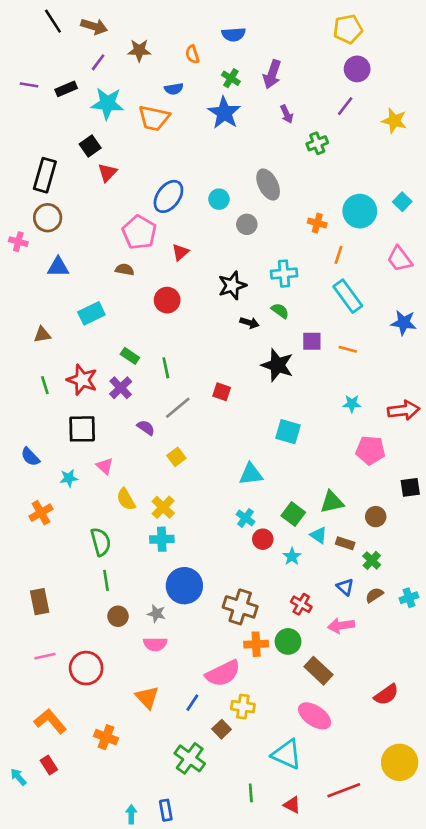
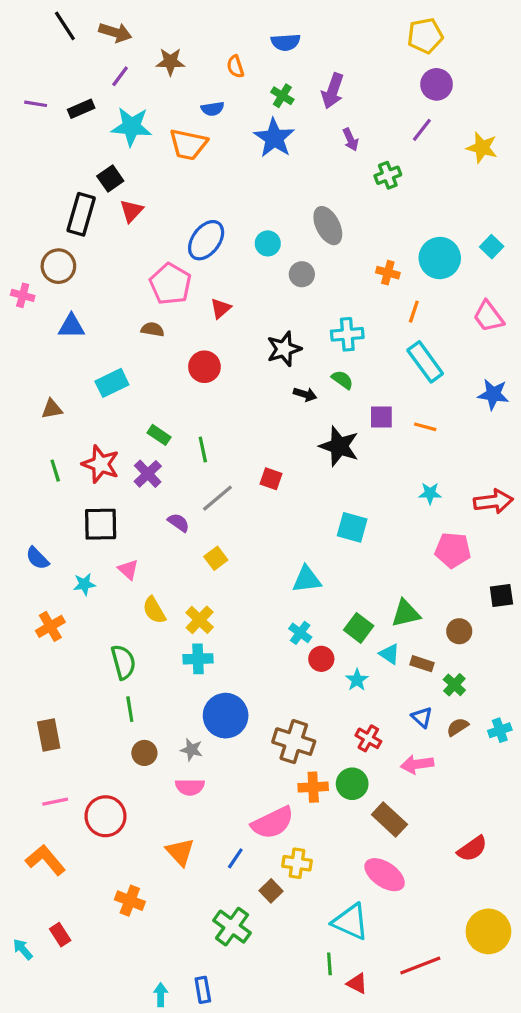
black rectangle: (45, 175) -> (81, 214), moved
orange L-shape: (50, 721) -> (45, 860), moved
green line: (251, 793) -> (329, 964), moved

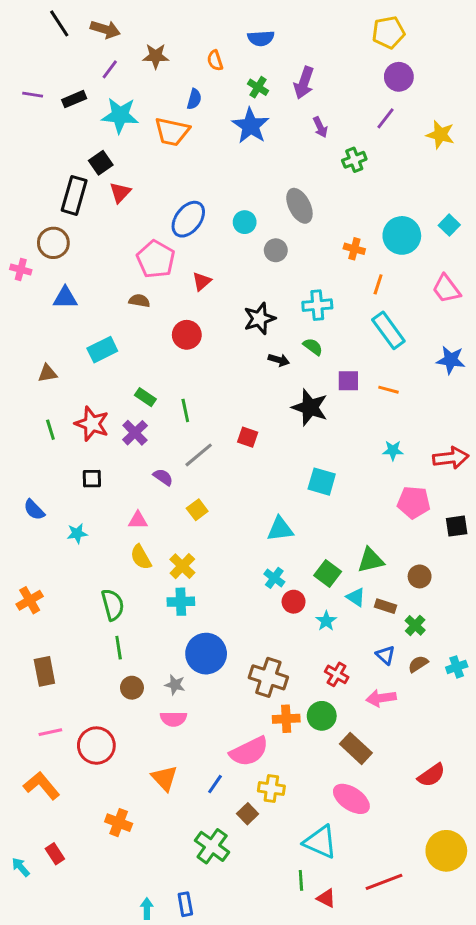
blue semicircle: (213, 109) -> (194, 99), turned -66
black square: (101, 524) -> (92, 479), size x0.6
pink triangle: (128, 570) -> (138, 520), moved, turned -42
black square: (501, 596) -> (457, 526), moved
orange cross: (50, 626) -> (30, 600), moved

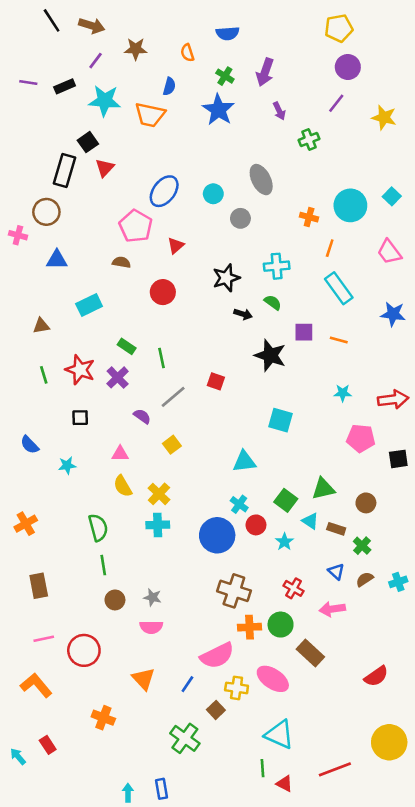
blue circle: (206, 654) -> (217, 535), moved
pink ellipse: (351, 799) -> (273, 679), moved

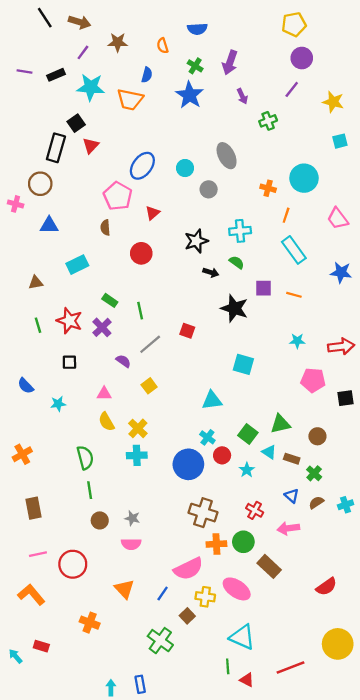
cyan square: (392, 196) -> (340, 141), moved, turned 32
brown semicircle: (121, 262) -> (105, 228), turned -104
red rectangle: (48, 745) -> (41, 646), turned -40

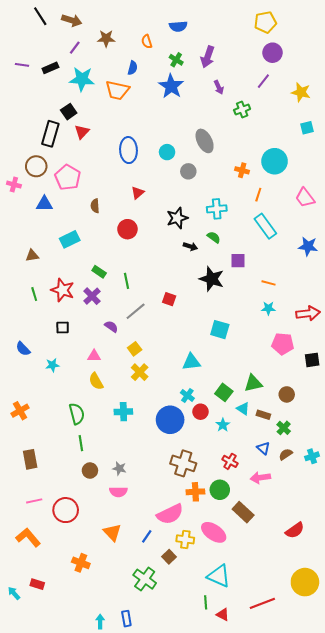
blue ellipse: (142, 166) -> (128, 150), turned -40
pink pentagon: (118, 196) -> (68, 177), moved
orange line: (294, 295) -> (268, 283), moved
yellow cross: (138, 428) -> (140, 372), moved

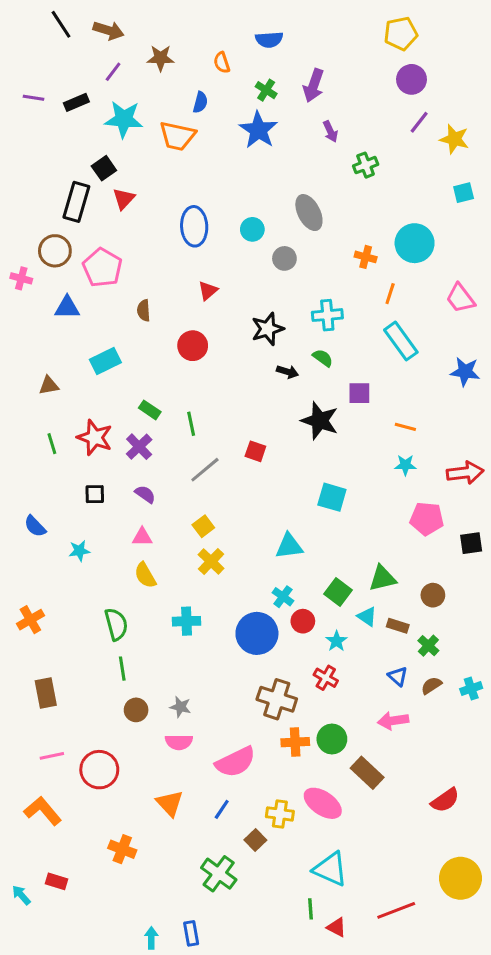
purple line: (263, 81) -> (419, 122), moved
purple semicircle: (111, 327) -> (145, 494), moved
red cross: (230, 461) -> (326, 678), moved
pink semicircle: (170, 514) -> (236, 762), moved

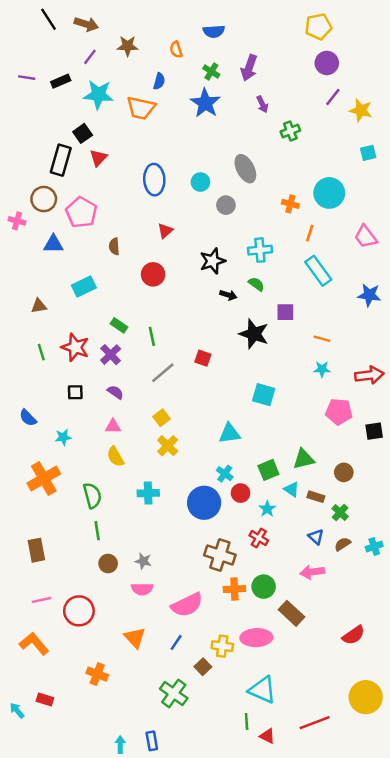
green square: (338, 592) -> (268, 470), turned 30
orange cross: (30, 620) -> (44, 478), moved, size x1.5
pink ellipse: (323, 803) -> (256, 638), turned -36

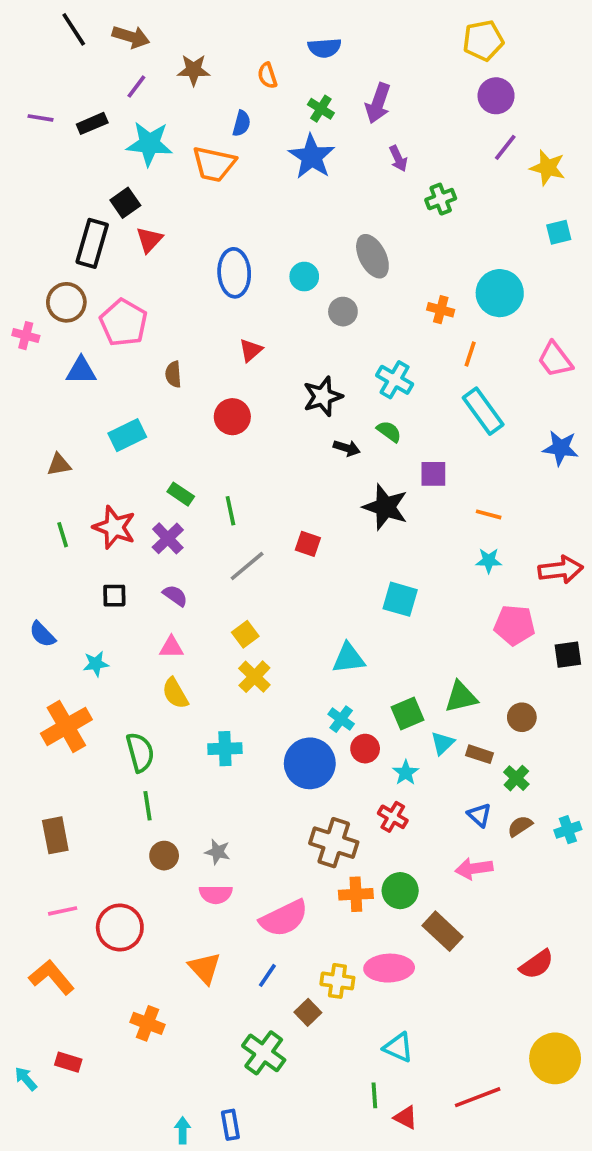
cyan cross: (260, 250) -> (395, 380), turned 35
cyan triangle: (292, 489) -> (443, 743), turned 42
cyan triangle: (262, 690) -> (398, 1047), size x0.7

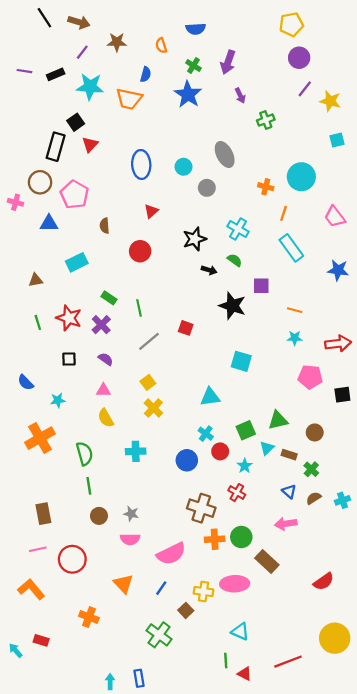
blue circle: (310, 763) -> (187, 460), size x0.7
brown rectangle: (55, 835) -> (43, 514), moved

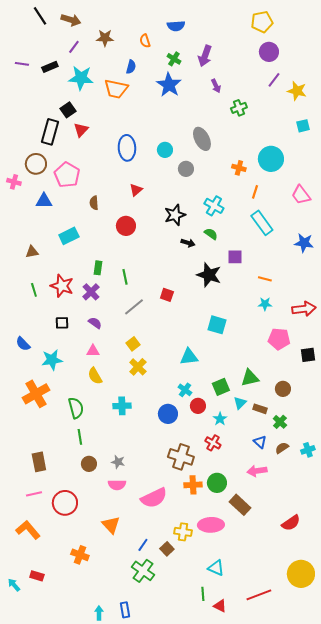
green rectangle: (109, 298) -> (98, 268), turned 64
cyan star: (58, 400) -> (52, 360), size x1.5
blue line: (161, 588) -> (143, 545), moved

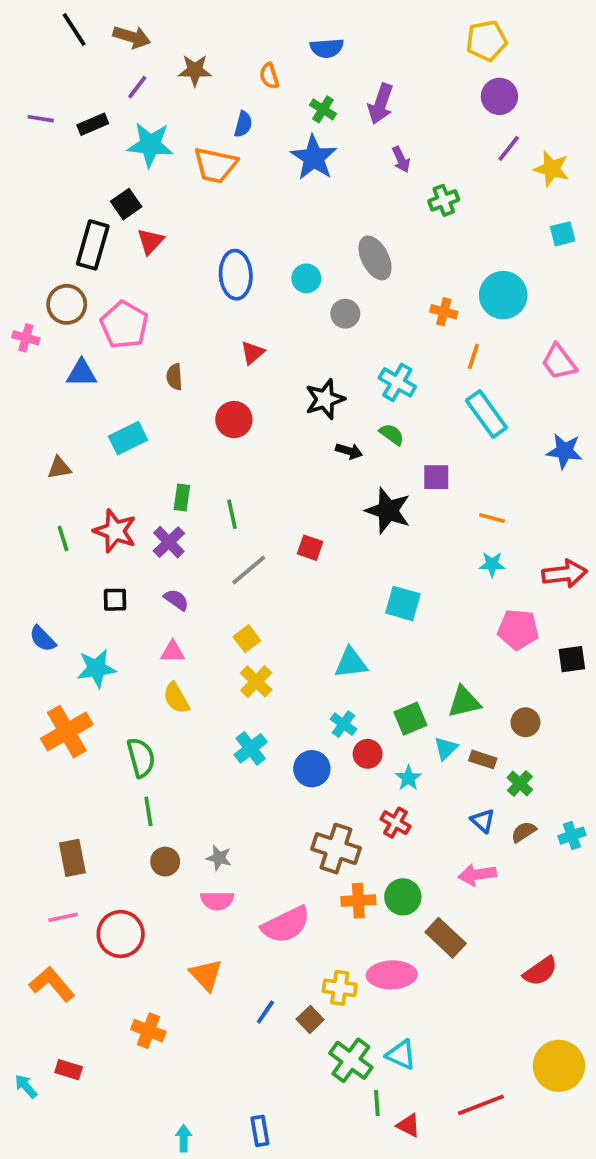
cyan cross: (122, 406) -> (251, 748), moved, turned -36
green cross: (143, 571) -> (351, 1060), moved
blue rectangle: (125, 610) -> (260, 1131), moved

